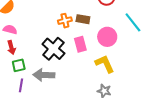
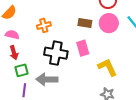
orange cross: (65, 21) -> (44, 25), moved
pink circle: (107, 37) -> (109, 23), moved
black cross: (53, 49) -> (56, 53), turned -30

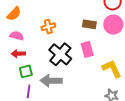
red arrow: (14, 53) -> (18, 54), turned 104
black cross: (56, 53) -> (60, 54), turned 30

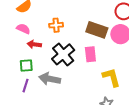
brown rectangle: (89, 24) -> (97, 30), size x1.5
red arrow: (18, 54) -> (34, 44), moved

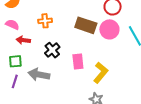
black cross: (63, 54) -> (52, 50), size x0.7
pink rectangle: (90, 54) -> (78, 62), moved
yellow L-shape: (111, 77) -> (101, 73), turned 55

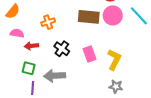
green square: (15, 61) -> (29, 68), turned 32

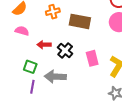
brown rectangle: (89, 17) -> (80, 21), moved
orange cross: (48, 22) -> (53, 12), moved
red arrow: (31, 46) -> (44, 45), moved

